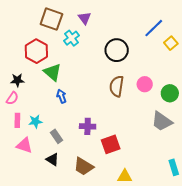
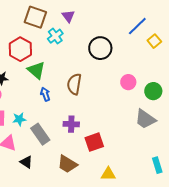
brown semicircle: (117, 86) -> (74, 84), moved
gray rectangle: (56, 136) -> (40, 134), size x1.5
black triangle: (52, 159) -> (26, 162), moved

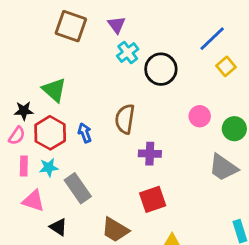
cyan cross: (55, 36) -> (128, 53), moved
yellow square: (154, 41) -> (226, 66), moved
red hexagon: (20, 49) -> (50, 133), moved
green triangle: (36, 70) -> (54, 90), moved
purple cross: (71, 124) -> (150, 154), moved

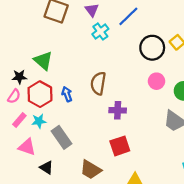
blue line: (212, 39) -> (128, 16), moved
black circle: (161, 69) -> (152, 48), moved
pink rectangle: (24, 166) -> (19, 120), turned 40

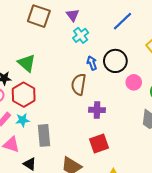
blue line: (128, 16) -> (123, 21), moved
black circle: (152, 48) -> (115, 61), moved
blue arrow: (67, 94) -> (92, 63), moved
gray rectangle: (62, 137) -> (44, 135), turned 30

